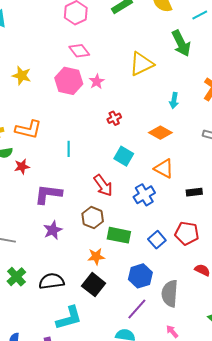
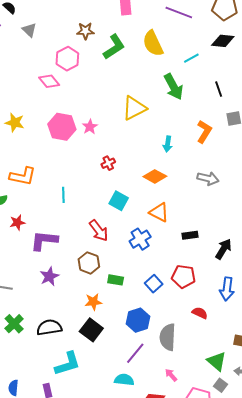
pink diamond: (79, 51) -> (49, 81), moved
red star: (22, 167) -> (17, 223), moved
green rectangle: (119, 235) -> (116, 280), size x0.7

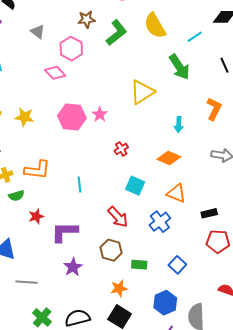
gray triangle: (29, 30) -> (38, 32), moved
red pentagon: (183, 276) -> (218, 241), moved

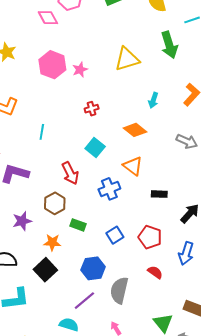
red pentagon: (218, 241) -> (150, 237), moved
purple star: (73, 267) -> (22, 221), moved

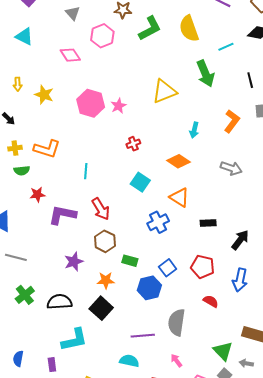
pink diamond: (48, 18) -> (70, 55), moved
red arrow: (70, 173) -> (101, 209), moved
blue hexagon: (93, 268) -> (149, 288), moved
purple line: (84, 301) -> (143, 336), turned 40

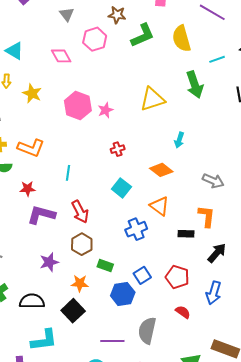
cyan triangle: (24, 36) -> (14, 51), moved
orange L-shape: (232, 121) -> (207, 216), moved, turned -35
red star: (37, 194) -> (28, 189), moved

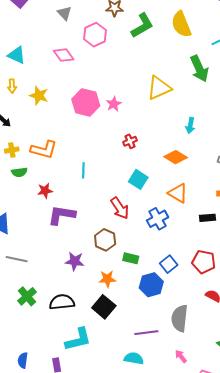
red arrow: (80, 212) -> (120, 208), moved
purple star: (49, 262) -> (75, 261), turned 30

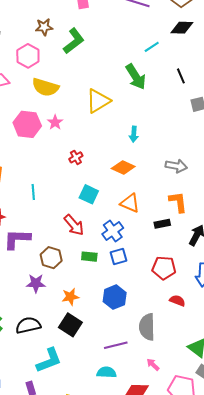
yellow semicircle: (181, 24) -> (45, 87), moved, turned -44
brown hexagon: (105, 240) -> (51, 258), moved
green rectangle: (131, 258) -> (89, 257), moved
blue square: (169, 264) -> (118, 257), moved, turned 30

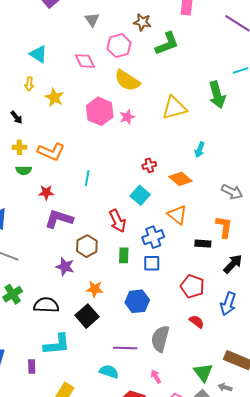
red cross: (76, 157) -> (149, 165), moved
green rectangle: (89, 257) -> (124, 255), turned 70

